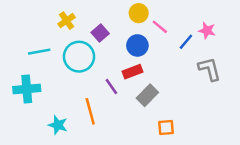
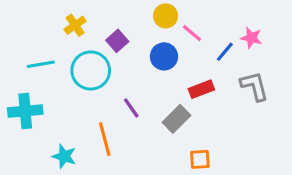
red rectangle: (132, 72) -> (201, 89), moved

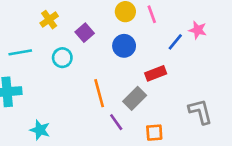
pink line: (192, 33) -> (152, 14), moved, turned 30
cyan circle: (91, 71) -> (62, 58), size x0.6
gray L-shape: (254, 86) -> (200, 112), moved
purple line: (131, 108) -> (116, 122), moved
orange line: (105, 139) -> (99, 93), moved

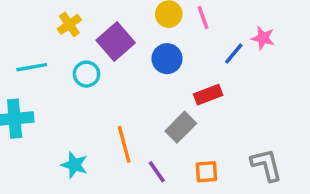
purple square: (85, 33) -> (116, 41), size x1.5
orange line: (99, 93) -> (124, 144), moved
gray L-shape: (200, 112) -> (266, 165), moved
purple line: (116, 122) -> (157, 172), moved
cyan star: (40, 130) -> (74, 165), moved

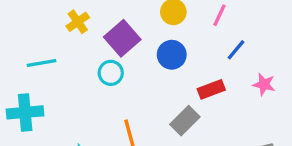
pink line: (203, 18) -> (219, 15), moved, turned 45
pink star: (263, 38) -> (264, 84), moved
cyan circle: (86, 74) -> (111, 73), moved

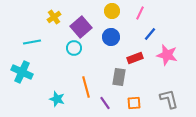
pink star: (264, 84) -> (167, 55), size x1.5
cyan cross: (25, 112) -> (22, 72), turned 30
gray rectangle: (185, 121) -> (119, 77), turned -36

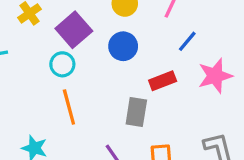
pink star: (167, 55) -> (215, 76), turned -30
orange line: (86, 87) -> (69, 107), moved

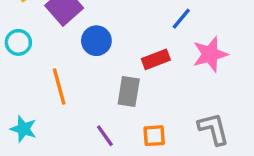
blue circle: (123, 46) -> (96, 41), moved
cyan circle: (62, 64) -> (18, 42), moved

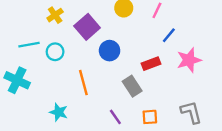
gray rectangle: (129, 92) -> (132, 86), turned -42

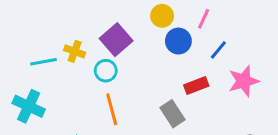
yellow cross: (55, 15) -> (75, 51), moved, turned -35
blue circle: (110, 51) -> (178, 41), moved
cyan circle: (55, 52) -> (106, 71), moved

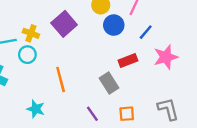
cyan circle: (106, 71) -> (27, 55), moved

